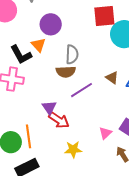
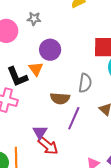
gray semicircle: (72, 54) -> (85, 83), moved
purple line: (82, 90) -> (74, 118), turned -40

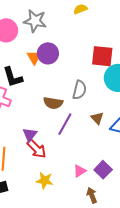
gray star: (34, 19) -> (35, 21), size x1.6
orange triangle: (36, 69) -> (34, 57), moved

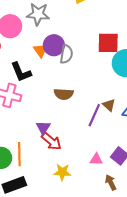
gray semicircle: (79, 90) -> (66, 54), moved
purple line: (65, 124) -> (94, 115), moved
pink triangle: (80, 171) -> (96, 159), turned 40

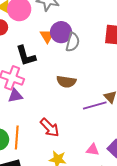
purple line: (94, 115) -> (95, 105), turned 45
purple triangle: (43, 128) -> (15, 96), moved, turned 42

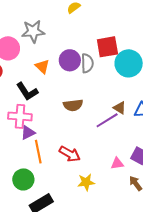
purple circle: (61, 32) -> (70, 60), moved
gray semicircle: (73, 42) -> (87, 63), moved
orange line: (17, 137) -> (38, 152), moved

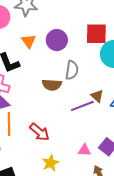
gray semicircle: (87, 63) -> (72, 70), moved
yellow star: (86, 182) -> (50, 163), turned -30

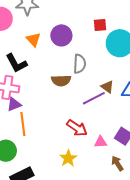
red square: (96, 34) -> (100, 25), size x0.6
red arrow: (40, 132) -> (77, 128), moved

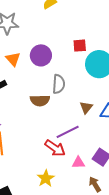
brown triangle: (107, 87) -> (86, 107), turned 32
purple line: (94, 98) -> (68, 132), moved

